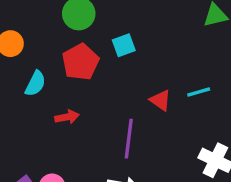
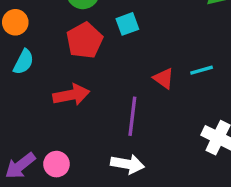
cyan semicircle: (35, 84) -> (24, 62), moved
red arrow: (67, 117) -> (71, 95), size x1.5

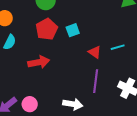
cyan square: (127, 24) -> (73, 30), moved
purple line: (132, 116) -> (96, 81), moved

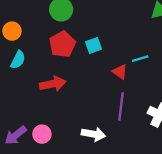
cyan line: (118, 47) -> (140, 59), moved

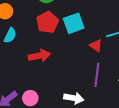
cyan square: (93, 45) -> (74, 23), size x1.5

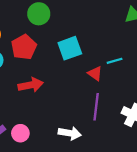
red pentagon: (47, 22) -> (24, 47), moved

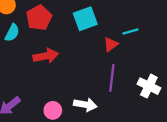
red triangle: (95, 73) -> (111, 44), turned 49
pink circle: (20, 133) -> (53, 110), moved

